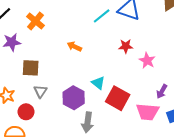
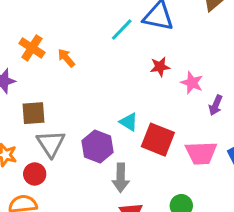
orange arrow: (74, 46) -> (66, 58), moved, turned 32
gray triangle: (40, 91) -> (51, 143), size x1.5
purple arrow: (162, 91) -> (216, 105), moved

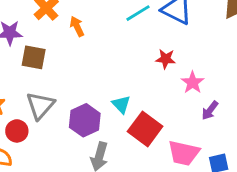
brown square: (33, 113) -> (34, 57), moved

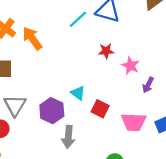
orange arrow: (77, 26) -> (32, 38), size x1.5
red square: (145, 129) -> (100, 109), size x0.7

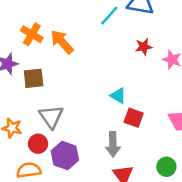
red square: (100, 109) -> (134, 118), moved
purple hexagon: (52, 111) -> (65, 156), moved

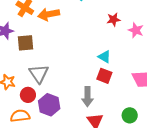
orange arrow: (62, 42) -> (49, 14), turned -60
cyan triangle: (118, 96) -> (104, 57), moved

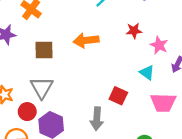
orange arrow: (49, 14) -> (86, 40), moved
brown square: (26, 43) -> (44, 50), moved
cyan triangle: (104, 57) -> (147, 73), moved

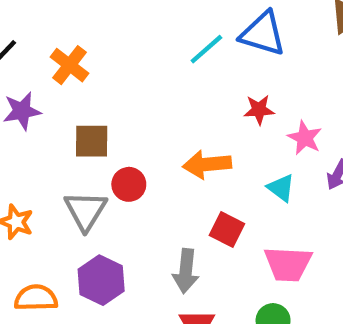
orange arrow: (86, 40) -> (207, 164), moved
pink trapezoid: (163, 103) -> (288, 264), moved
red circle: (27, 112) -> (129, 184), moved

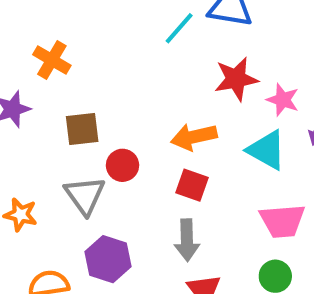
red star: (259, 110) -> (236, 79), size x1.5
cyan triangle: (281, 188) -> (267, 150), size x1.5
red square: (227, 230) -> (192, 185), moved

